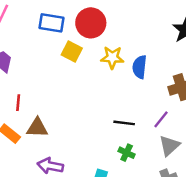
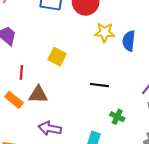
yellow square: (72, 51) -> (57, 57), moved
black line: (124, 123) -> (99, 85), moved

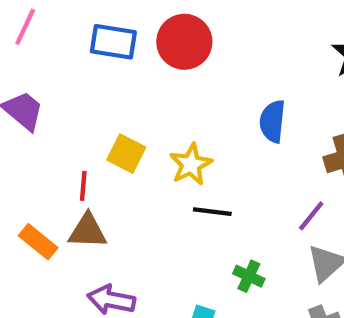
yellow star: (105, 32) -> (191, 164), moved, turned -30
red line: (21, 72) -> (83, 186), moved

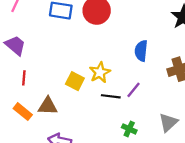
yellow square: (126, 154) -> (75, 81), moved
red line: (83, 186) -> (24, 78), moved
purple line: (311, 216) -> (134, 90), moved

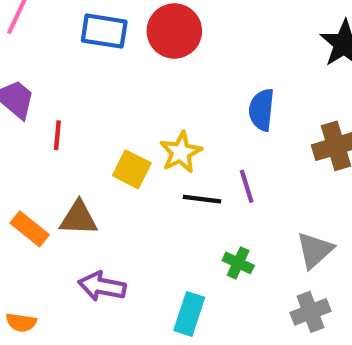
red line: (24, 78) -> (57, 135), moved
purple line: (134, 90) -> (247, 186), turned -56

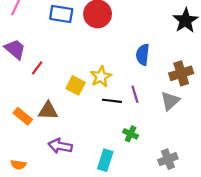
red line: (57, 135) -> (37, 68), turned 32
gray triangle: (315, 250) -> (170, 101), moved

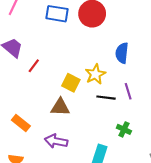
blue semicircle: (143, 55) -> (122, 53), moved
brown triangle: (48, 111) -> (60, 107), moved
orange rectangle: (23, 116) -> (21, 123), moved

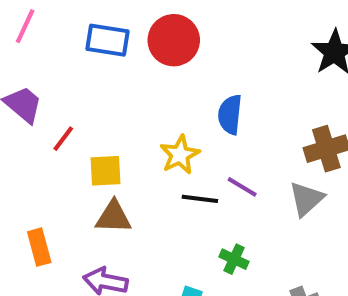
yellow square: (71, 83) -> (105, 171), moved, turned -30
purple line: (128, 91) -> (242, 187), turned -42
orange rectangle: (21, 123) -> (39, 247), turned 36

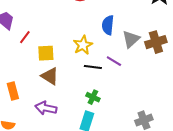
gray triangle: (306, 199) -> (131, 39), moved
brown triangle: (113, 217) -> (50, 76), turned 30
green cross: (234, 259) -> (93, 97), moved

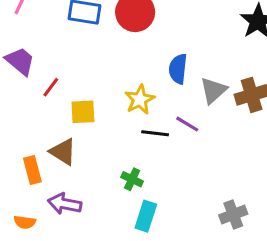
brown triangle: (50, 76) -> (63, 152), moved
green cross: (93, 97) -> (132, 179), moved
purple arrow: (46, 108) -> (65, 204), moved

